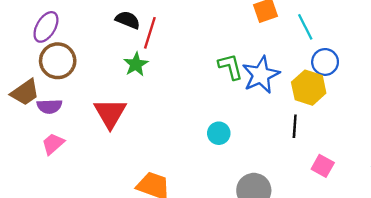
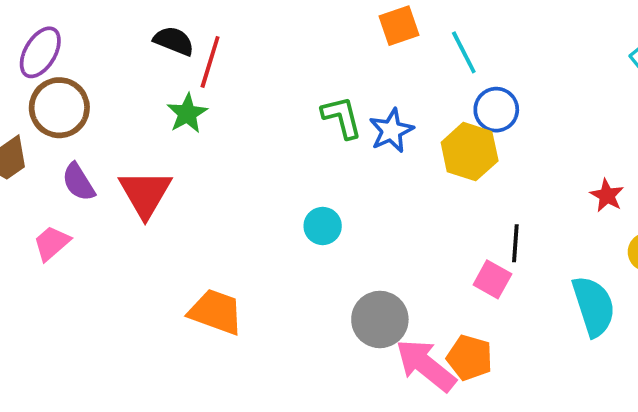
blue star: (261, 75) -> (391, 131), size x0.7
purple semicircle: (49, 106) -> (78, 182), moved, turned 60
black line: (295, 126) -> (515, 243), moved

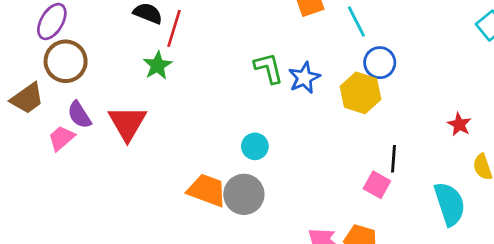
pink trapezoid: (52, 243) -> (61, 138), moved
orange trapezoid: (216, 312) -> (207, 190), moved
gray circle: (380, 319) -> (244, 194), moved

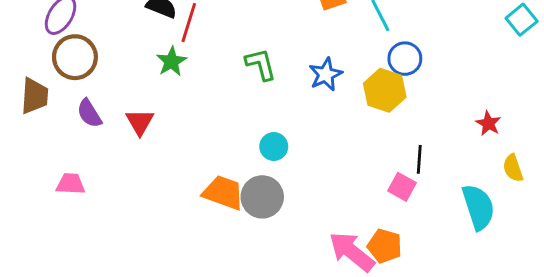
green L-shape: (269, 68) -> (261, 64), moved
brown trapezoid: (27, 98) -> (35, 96), turned -51
red triangle: (127, 123) -> (140, 122), size x0.7
pink trapezoid: (61, 138) -> (71, 184), moved, turned 44

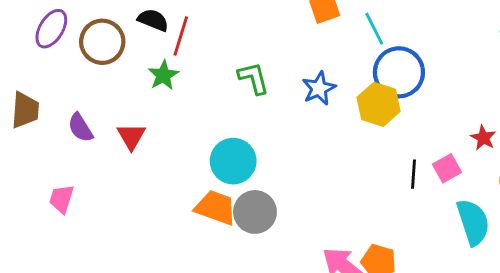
brown circle: (75, 57) -> (102, 42), moved
blue circle: (405, 59) -> (399, 72), size x1.5
cyan circle: (274, 146) -> (233, 161), moved, size x1.6
pink trapezoid: (71, 184) -> (62, 199), turned -76
pink square: (402, 187) -> (447, 168), moved, turned 32

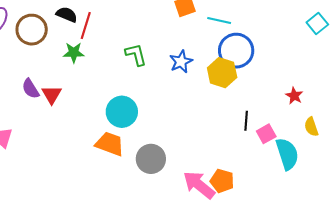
cyan line: (374, 29) -> (219, 21), turned -50
green star: (163, 75) -> (74, 53), turned 30
purple semicircle: (80, 128) -> (31, 89), moved
pink square: (447, 168) -> (266, 134), moved
gray circle: (255, 212) -> (151, 159), moved

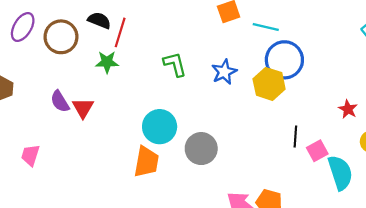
orange trapezoid: (110, 144) -> (146, 162), turned 80
gray circle: (151, 159) -> (201, 149), moved

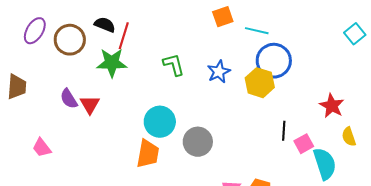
green star: (107, 62) -> (112, 63), size x1.4
red star: (348, 109) -> (332, 106), size x1.4
pink trapezoid: (30, 155) -> (42, 148), turned -55

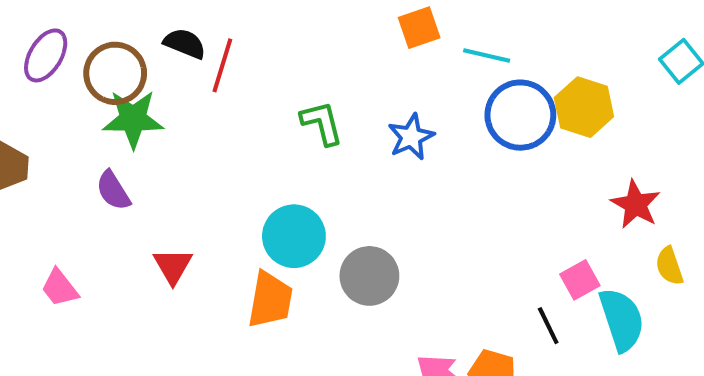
green star: (112, 63) -> (133, 119), moved
yellow hexagon: (260, 83) -> (584, 107), moved
red triangle: (90, 105) -> (173, 266), moved
black line: (284, 131) -> (548, 326), moved, turned -30

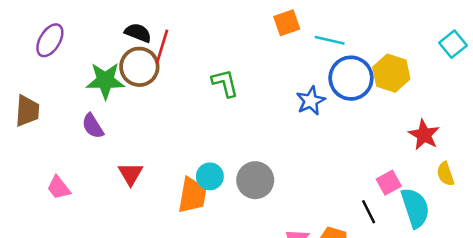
brown circle: (115, 73) -> (139, 67), moved
blue star: (411, 137) -> (311, 101), moved
cyan circle: (294, 236) -> (210, 176), moved, size x0.7

